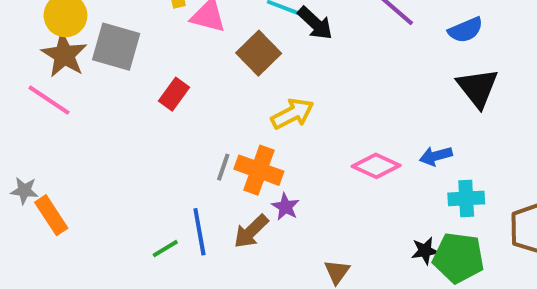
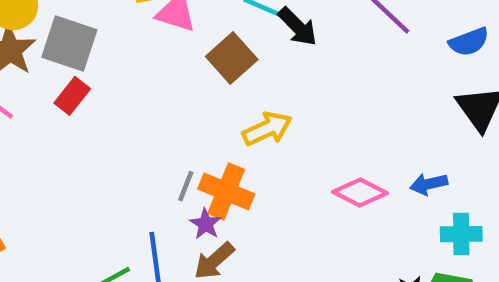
red rectangle: (174, 94) -> (72, 96), moved
purple star: (286, 207) -> (206, 224), moved

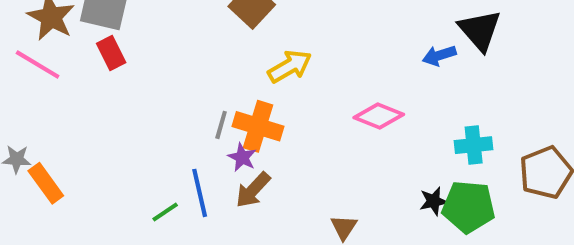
red rectangle: (72, 96) -> (111, 53), turned -60
blue arrow: (429, 184) -> (439, 55), moved

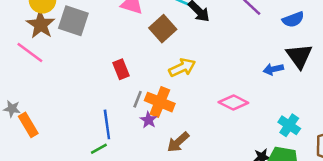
red rectangle: (111, 53) -> (121, 69), moved
cyan cross: (474, 145) -> (289, 125), turned 35
brown arrow: (253, 190) -> (178, 142), moved
blue line: (200, 193) -> (107, 124), moved

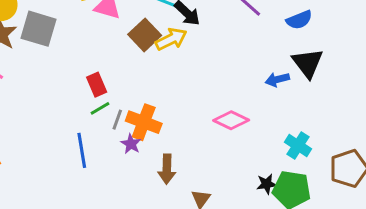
yellow arrow: (182, 68) -> (171, 39), moved
brown arrow: (178, 142) -> (167, 169), turned -45
green line: (99, 149) -> (100, 108), moved

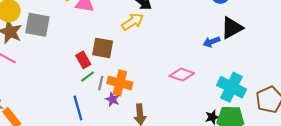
brown square: (145, 35) -> (103, 48), moved, turned -30
black triangle: (308, 63) -> (232, 28), turned 45
cyan cross: (298, 145) -> (232, 87), size x1.5

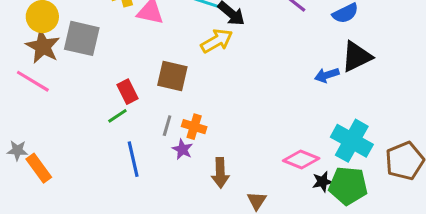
red rectangle: (83, 60) -> (128, 92), moved
pink diamond: (182, 75) -> (301, 159), moved
green line: (88, 77) -> (117, 116), moved
orange cross: (120, 83) -> (194, 127), size x0.7

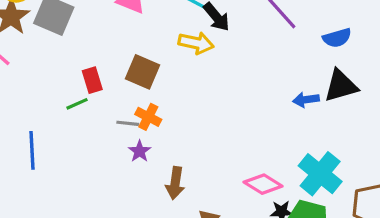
yellow arrow: (217, 41) -> (196, 43), turned 32
gray line: (167, 126) -> (128, 123), turned 70
orange cross: (194, 127) -> (148, 117), moved
blue line: (133, 159) -> (32, 150), moved

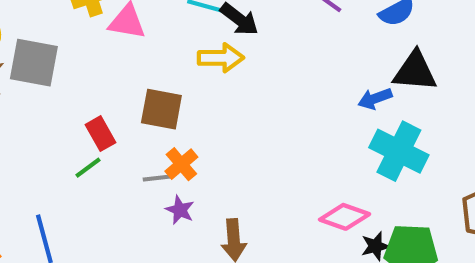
black triangle: (341, 86) -> (415, 71), turned 33
orange cross: (148, 117) -> (181, 164), turned 35
cyan cross: (320, 174) -> (399, 151), moved

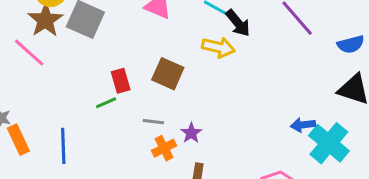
blue arrow: (375, 99) -> (303, 125), moved
orange cross: (181, 164) -> (164, 148), moved
purple star: (180, 210) -> (191, 133), moved

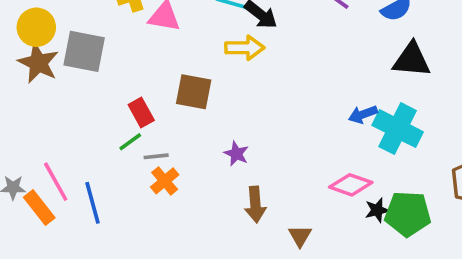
pink line: (29, 53) -> (56, 182), moved, turned 32
gray line: (153, 122) -> (156, 156), moved
orange cross: (164, 148) -> (165, 181), moved

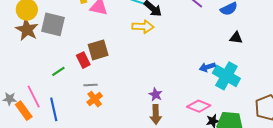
black triangle: (412, 60) -> (236, 38), size x0.6
brown square: (194, 92) -> (98, 50), moved, turned -30
green line: (130, 142) -> (58, 71), moved
purple star: (236, 154) -> (156, 94), moved
brown arrow: (255, 204) -> (156, 114), moved

